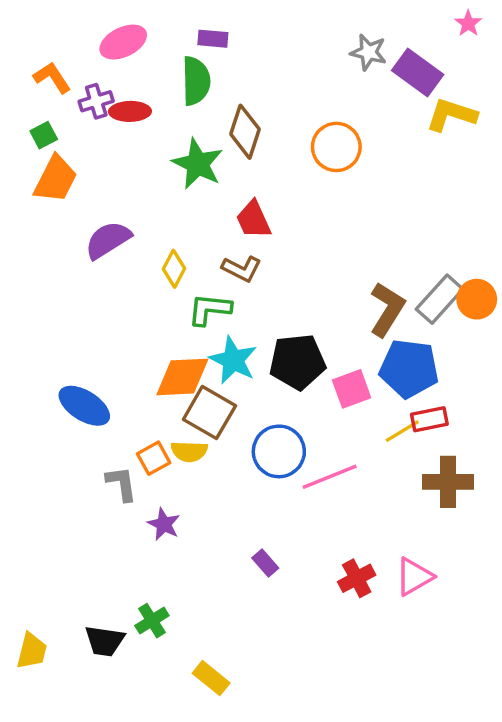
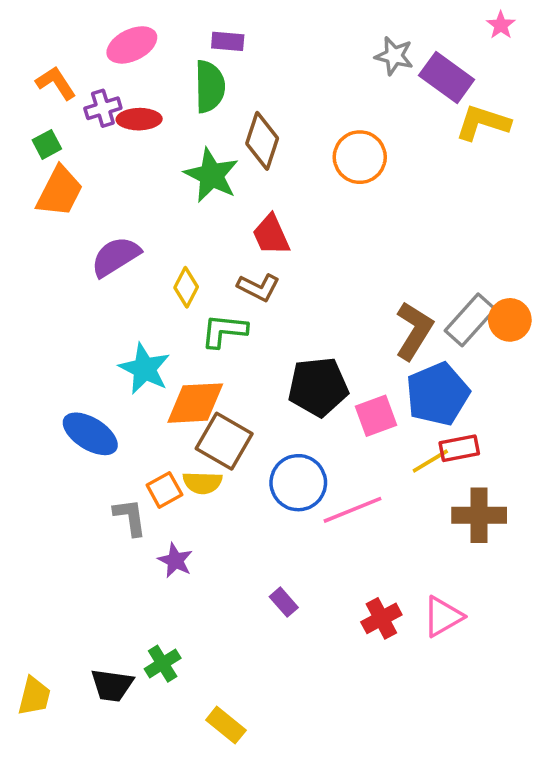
cyan star: (233, 360) -> (145, 369), moved
blue pentagon: (409, 369) -> (438, 394), turned -30

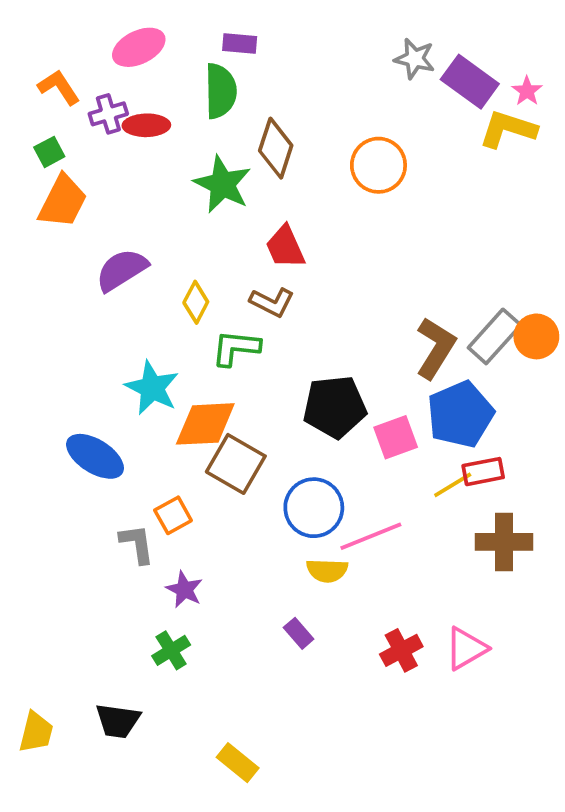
pink star: (501, 25) -> (527, 91), moved
yellow semicircle: (202, 483) -> (327, 570), moved
green cross: (163, 664) -> (171, 650), moved

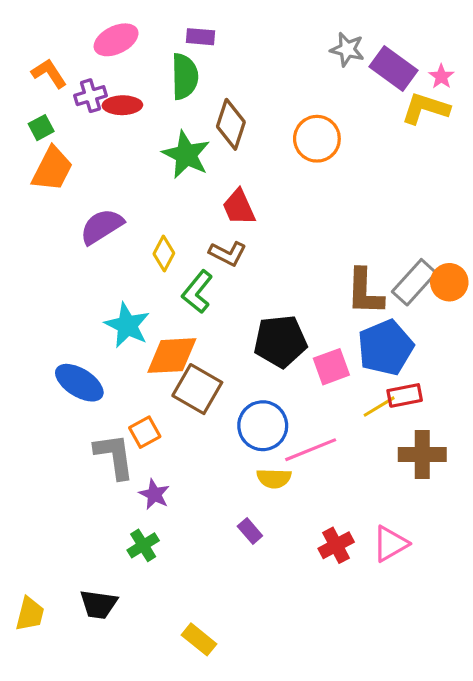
green L-shape: (236, 348) -> (197, 292), turned -57
brown L-shape: (436, 348) -> (365, 292), turned 150
gray L-shape: (137, 544) -> (114, 456), size x1.4

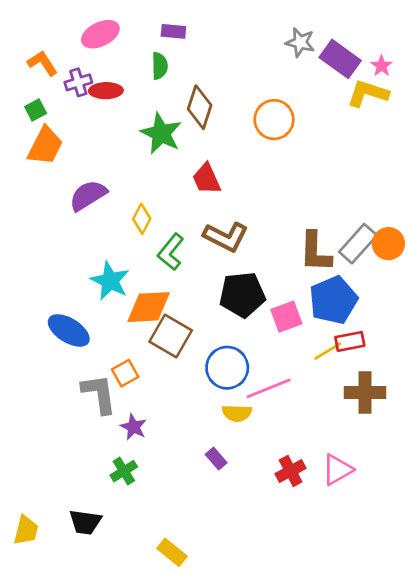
green semicircle: (185, 77) -> (160, 66), size x0.7
brown L-shape: (228, 254) -> (226, 237), moved, size x1.4

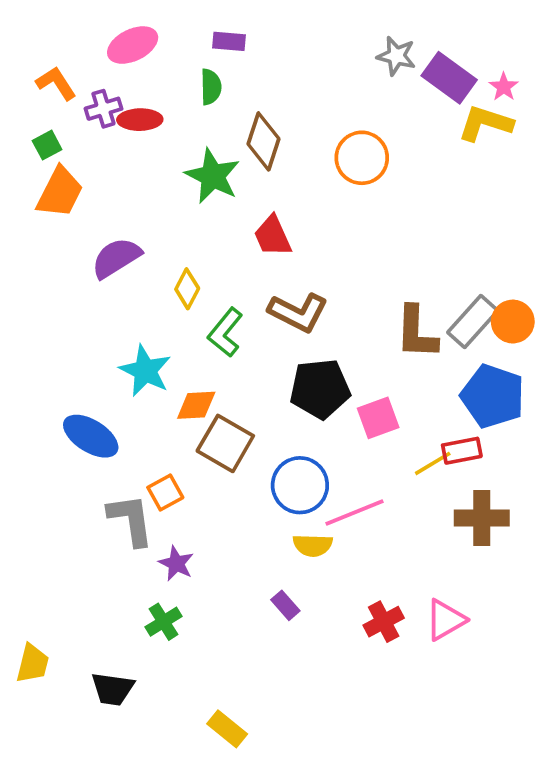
blue pentagon: (333, 300) -> (493, 396), moved, turned -30
orange diamond: (149, 307) -> (196, 405), size x0.7
yellow trapezoid: (26, 530) -> (33, 663), moved

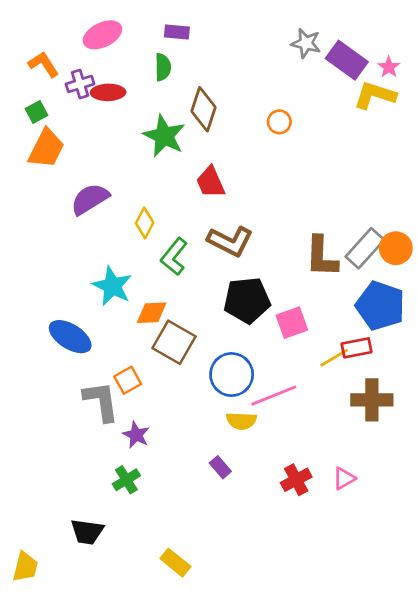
orange circle: (362, 158) -> (279, 122), size x0.6
pink triangle: (445, 620) -> (344, 478), size x0.7
yellow trapezoid: (33, 663) -> (25, 567), moved

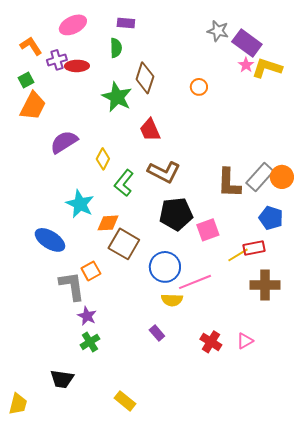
pink star: (389, 67) -> (246, 65), moved
blue pentagon: (380, 306) -> (271, 218), size x0.7
purple star: (136, 435) -> (87, 316), moved
red cross: (296, 480) -> (211, 342), turned -30

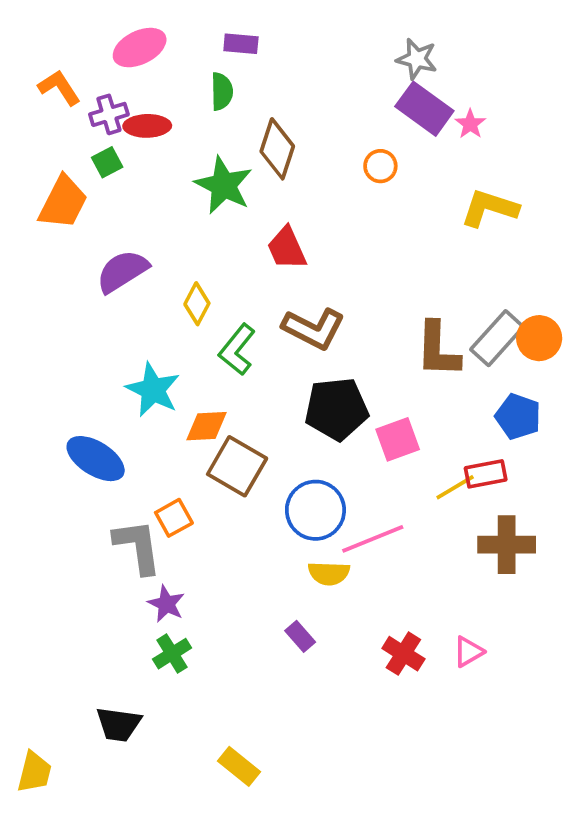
purple rectangle: (247, 43) -> (424, 109), moved
yellow L-shape: (267, 68) -> (489, 208), moved
green square: (26, 80) -> (107, 162), moved

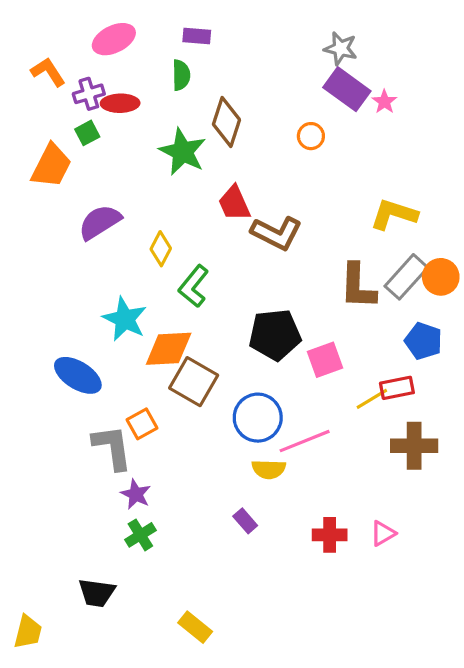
yellow L-shape: (489, 208) -> (394, 214), moved
brown L-shape: (314, 329) -> (276, 233), moved
orange diamond: (206, 426) -> (169, 349), size x1.4
red cross: (403, 654) -> (330, 535), turned -32

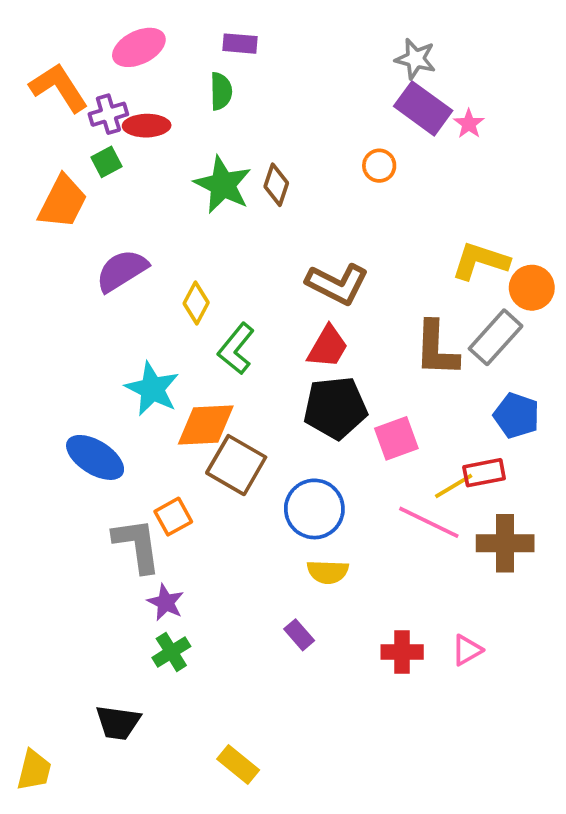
orange L-shape: (48, 72) -> (59, 87), size x1.4
brown diamond: (226, 122) -> (276, 185), moved, size x0.7
red trapezoid: (234, 203) -> (328, 347), moved, turned -126
orange circle: (441, 277) -> (532, 288), moved
pink line: (305, 441) -> (429, 522), moved, turned 48

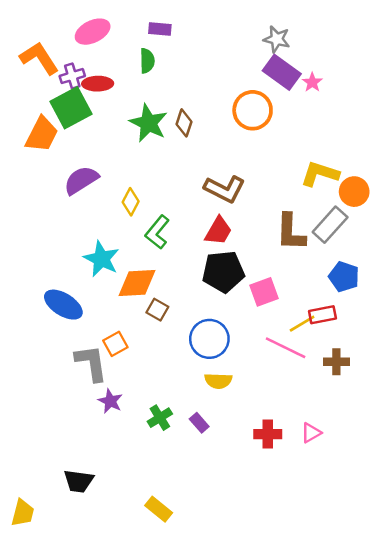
green square: (106, 162) -> (71, 108), size x2.0
orange circle: (379, 166) -> (253, 110), size x1.8
brown square: (236, 465) -> (157, 310), size x0.6
brown cross: (505, 543) -> (336, 362), size x0.7
green cross: (171, 652) -> (160, 418), moved

